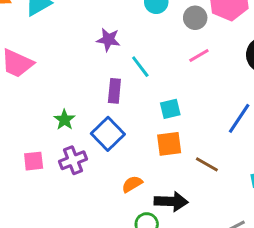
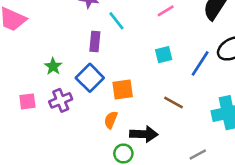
cyan square: (170, 109) -> (164, 55), moved
orange square: (169, 144) -> (123, 90), moved
orange semicircle: (132, 184) -> (111, 120), turned -36

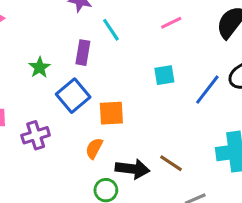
green star: (53, 66) -> (40, 67), moved
purple cross: (61, 100) -> (36, 135), moved
brown line: (174, 103) -> (171, 163), moved

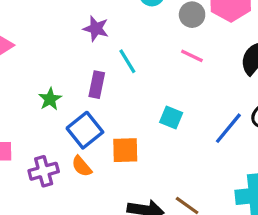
pink line: (171, 23) -> (192, 56), turned 50
cyan square: (164, 75) -> (171, 117), moved, turned 30
orange semicircle: (94, 148) -> (82, 166), moved, turned -70

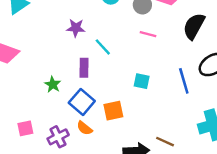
blue line: (228, 128) -> (184, 81), turned -45

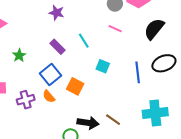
cyan line: (103, 47) -> (84, 41), moved
purple rectangle: (84, 68) -> (57, 47), turned -56
green star: (53, 84) -> (19, 55), moved
orange square: (113, 111) -> (75, 86), turned 30

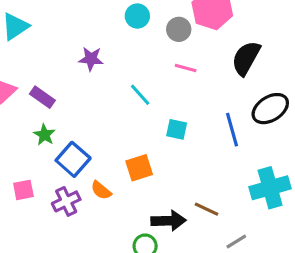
purple rectangle: (57, 47) -> (42, 97), moved
blue square: (51, 75) -> (73, 159), moved
orange square: (75, 86) -> (139, 168), turned -36

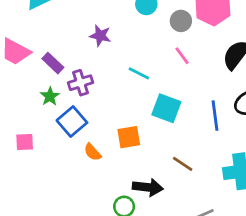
pink line: (186, 68) -> (182, 56), turned 30
cyan line: (140, 95) -> (139, 73), turned -30
cyan square: (177, 129) -> (166, 108), size x1.5
purple cross: (66, 201) -> (81, 83), moved
brown line: (207, 209) -> (183, 164), moved

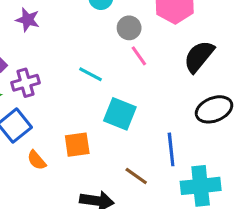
gray circle: (181, 21) -> (129, 28), moved
purple star: (100, 36) -> (28, 20), moved
blue line: (215, 116) -> (171, 149), moved

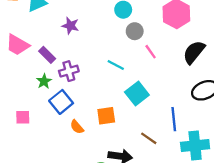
gray circle: (129, 28) -> (135, 31), moved
cyan square: (120, 114) -> (137, 93), turned 30

